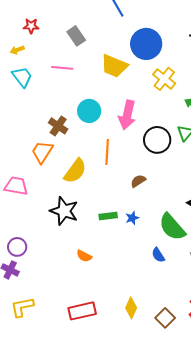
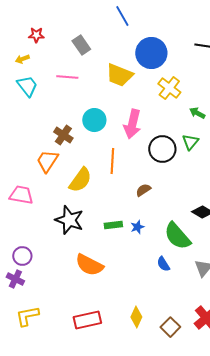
orange semicircle: (84, 256) -> (89, 265), size x1.8

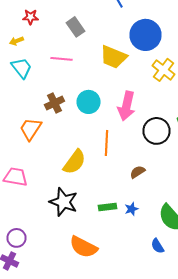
brown cross: (63, 135) -> (54, 103), moved, turned 30
orange trapezoid: (47, 161) -> (30, 129), moved

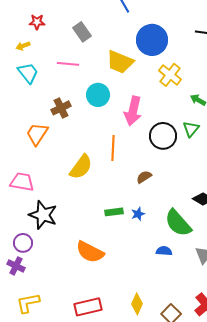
cyan circle: (88, 102) -> (98, 95), moved
black star: (64, 202) -> (43, 215), moved
blue semicircle: (158, 246) -> (164, 251), turned 126

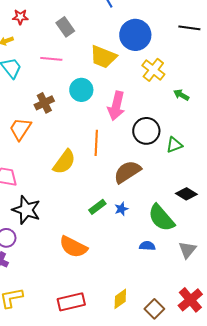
green triangle: (191, 129) -> (174, 145), moved, turned 30
brown semicircle: (144, 177) -> (127, 172), size x1.8
green rectangle: (114, 212) -> (97, 207), turned -30
yellow diamond: (137, 304) -> (120, 299), turned 30

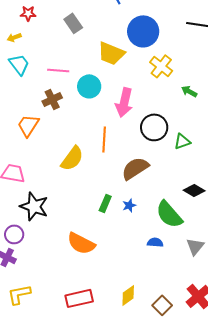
pink line: (51, 59) -> (58, 70), moved
green rectangle: (97, 207) -> (105, 203), turned -30

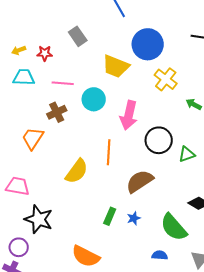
red star: (28, 13) -> (45, 53), moved
cyan trapezoid: (19, 64) -> (24, 77), turned -50

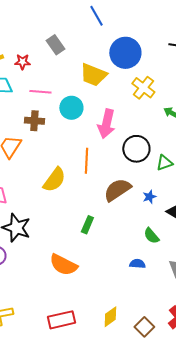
brown cross: (57, 112) -> (34, 121), turned 30
blue star: (134, 218) -> (149, 197), moved
green semicircle: (174, 227) -> (151, 236), size x0.6

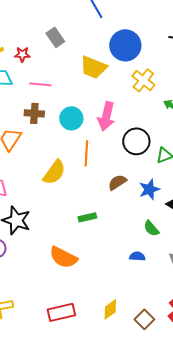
cyan circle: (71, 108) -> (71, 118), moved
brown semicircle: (117, 190) -> (117, 182), size x0.7
blue star: (149, 197) -> (149, 189), size x1.5
green rectangle: (87, 225) -> (87, 217), turned 54

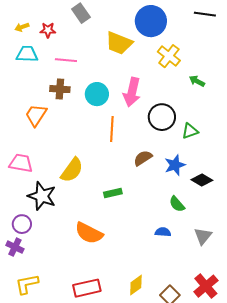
yellow semicircle: (54, 172) -> (72, 170), moved

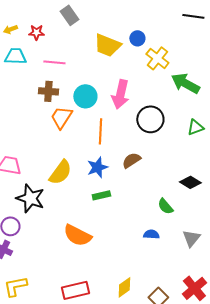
blue circle: (151, 21) -> (137, 38), moved, size x0.5
green arrow: (197, 81) -> (185, 83), size x1.8
orange trapezoid: (36, 115) -> (61, 117), moved
green triangle: (190, 131) -> (195, 127), moved
blue star: (175, 165) -> (97, 167), moved

